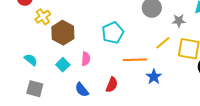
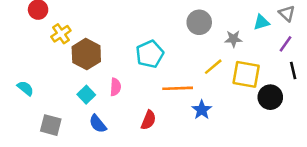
cyan semicircle: (31, 60) -> (25, 88), moved
blue semicircle: (82, 90) -> (98, 124), moved

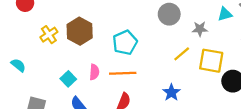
yellow cross: (61, 34) -> (49, 35), moved
brown hexagon: (86, 54) -> (80, 31), moved
cyan semicircle: (25, 88) -> (18, 65), moved
orange line: (178, 88) -> (123, 73), moved

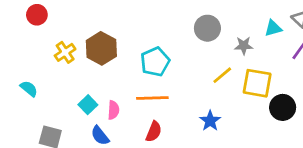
pink semicircle: (94, 72) -> (113, 110), moved

